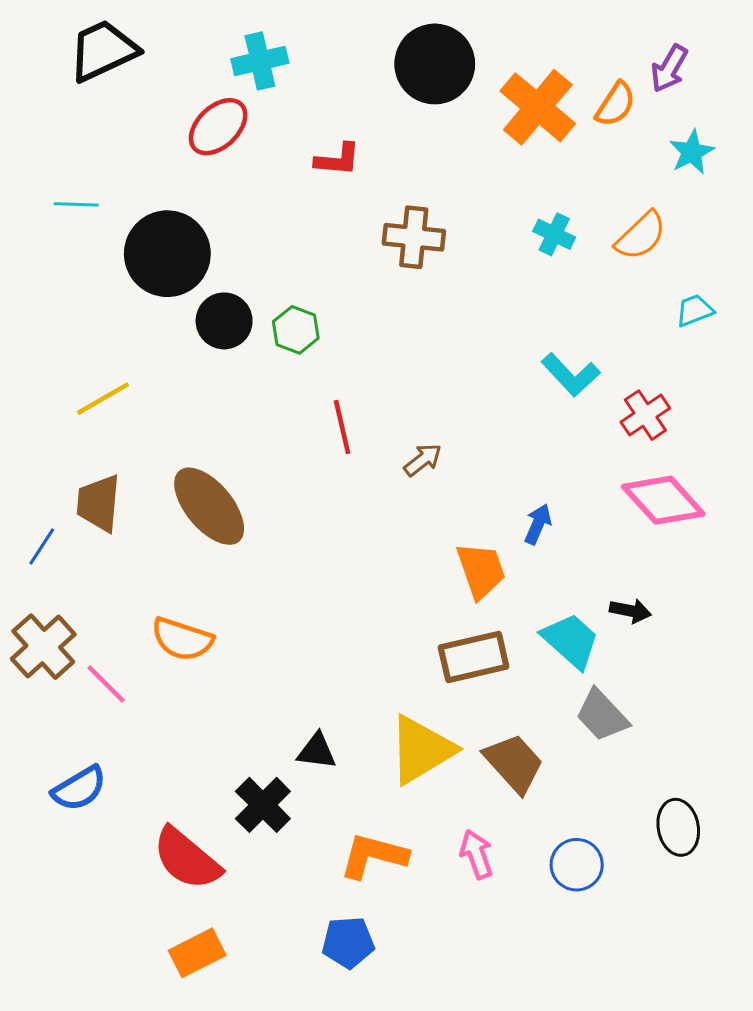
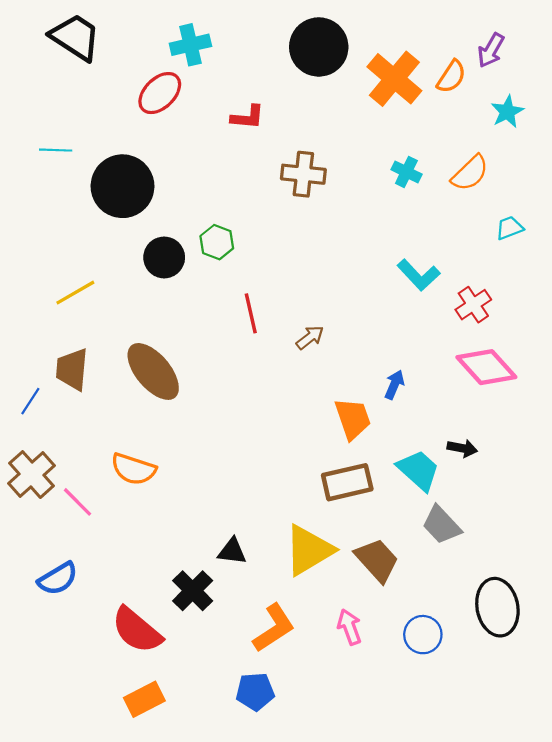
black trapezoid: (103, 51) -> (75, 37), turned 58
black circle: (224, 321) -> (164, 257), moved
black ellipse: (678, 827) -> (497, 607), size x1.4
orange L-shape: (373, 856) -> (274, 628), turned 132

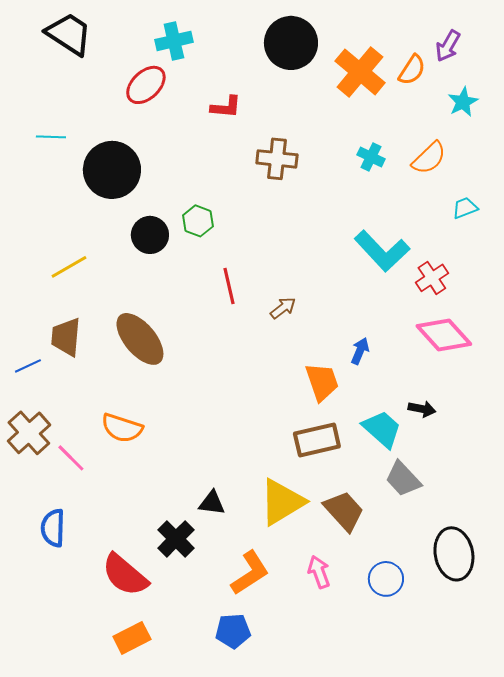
cyan L-shape: (418, 275) -> (382, 251), size x1.4
blue line: (30, 401) -> (28, 366), turned 32
blue semicircle: (58, 579) -> (53, 528), turned 123

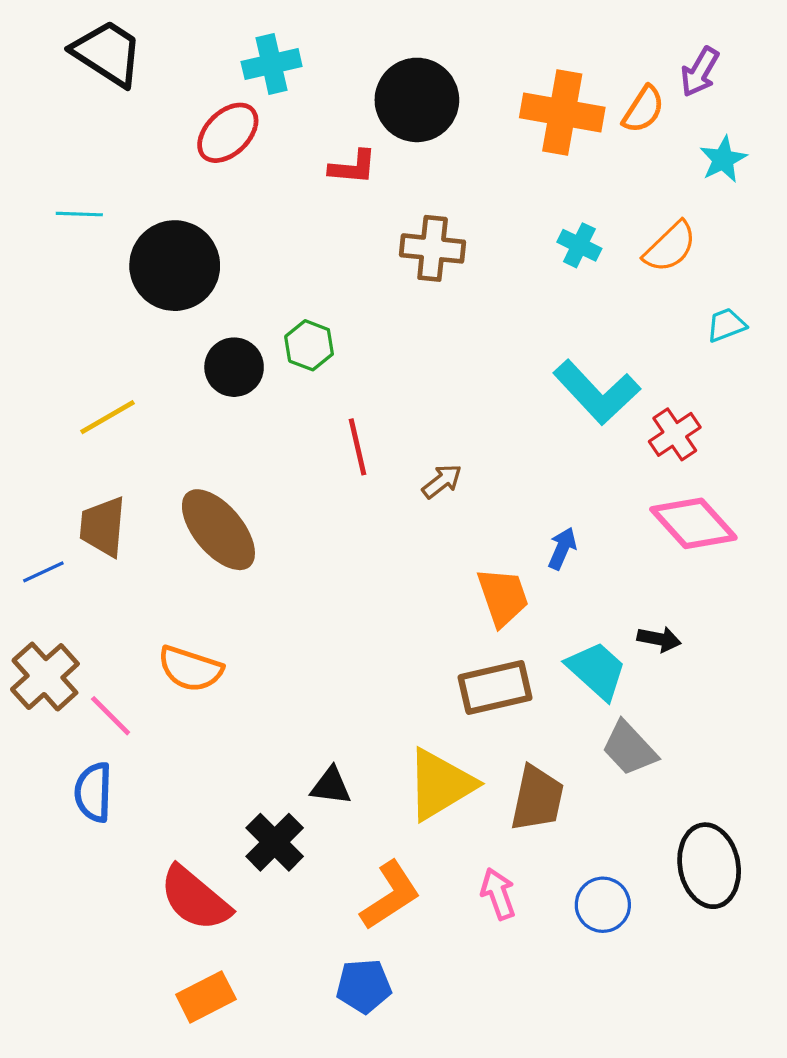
black circle: (291, 43) -> (417, 100), moved
orange cross: (360, 72) -> (562, 112), turned -30
brown trapezoid: (344, 511) -> (537, 798), turned 54
blue semicircle: (53, 528) -> (93, 792), moved

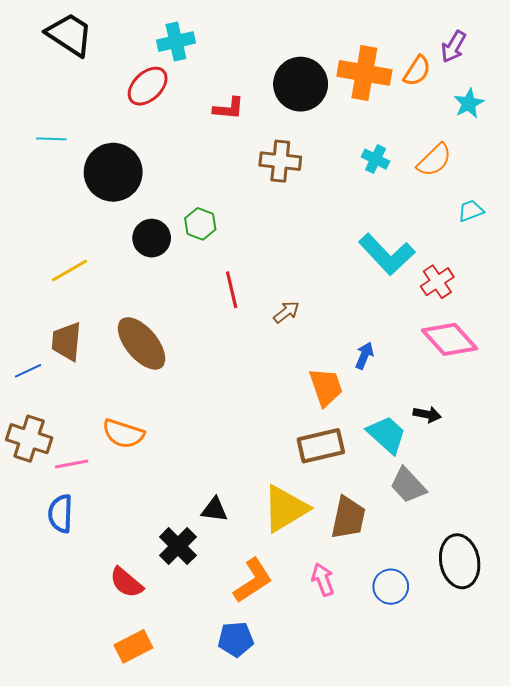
black circle: (417, 100) -> (301, 84), moved
brown cross: (45, 677) -> (29, 439), turned -30
pink line: (111, 716) -> (72, 464), turned -56
red semicircle: (195, 898) -> (126, 583), size x0.7

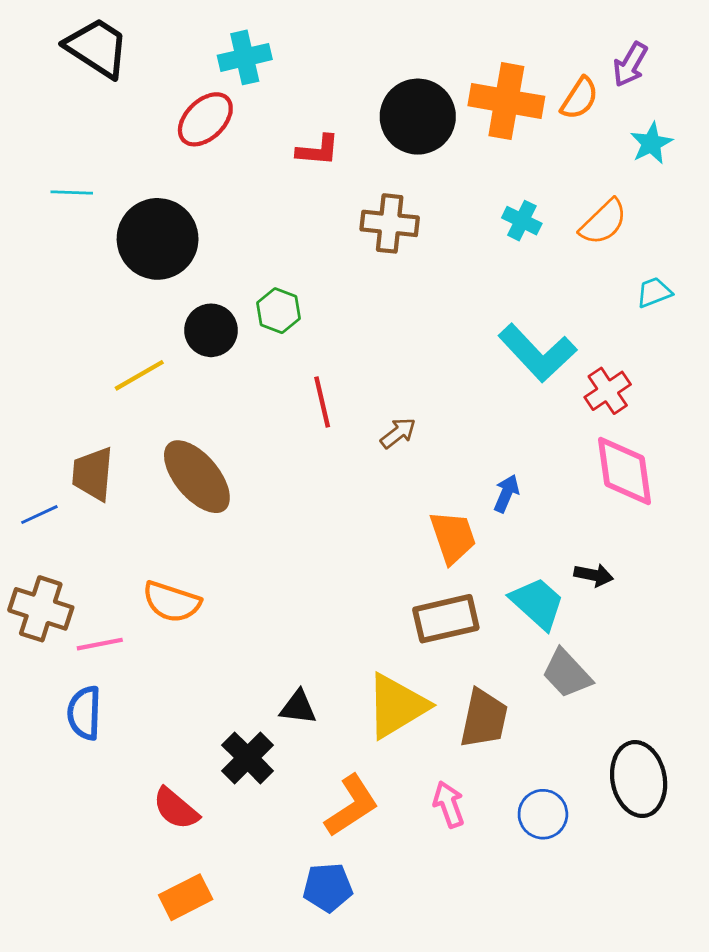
yellow line: (70, 271) -> (139, 375), moved
pink diamond: (449, 339) -> (625, 471), turned 34

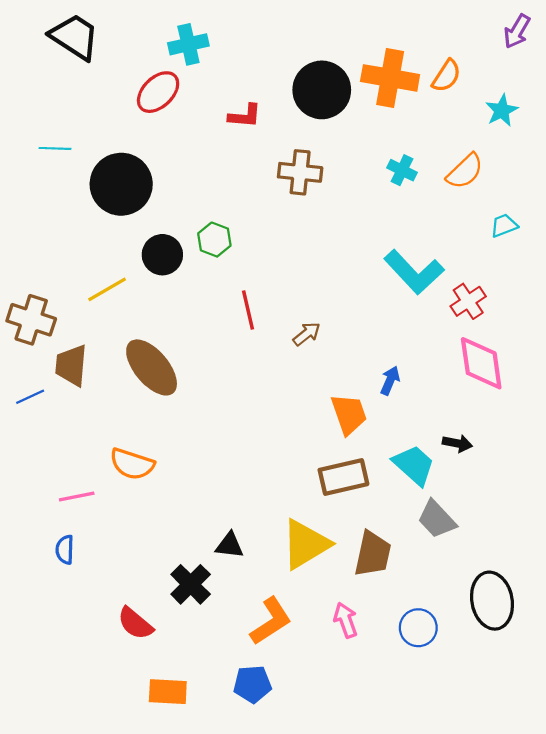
purple arrow: (630, 64) -> (517, 31), moved
brown cross: (41, 609) -> (31, 320), moved
blue semicircle: (84, 713) -> (65, 550), size x0.7
orange rectangle: (186, 897) -> (168, 692), moved, turned 30

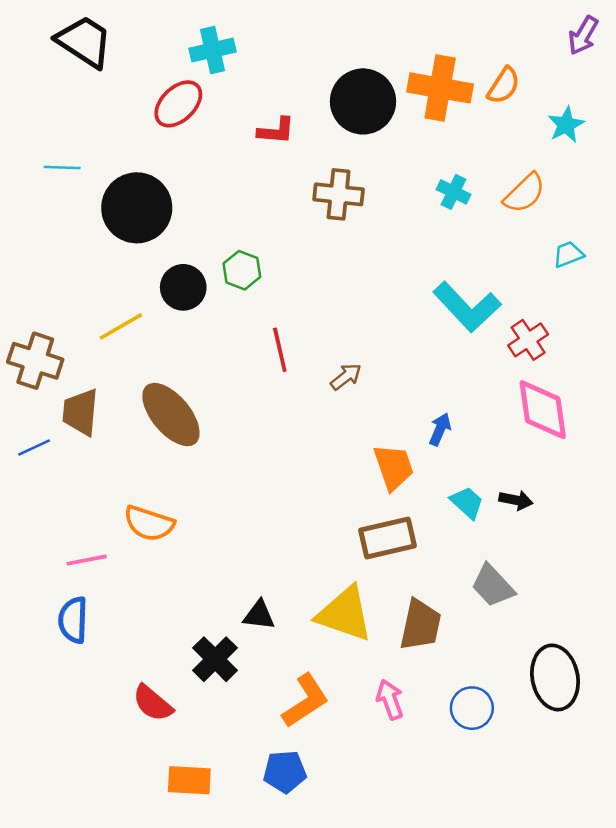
cyan trapezoid: (414, 465) -> (467, 503), moved, size x0.7
yellow triangle: (305, 544) -> (345, 614), turned 50
blue semicircle: (65, 550) -> (73, 620), size x1.4

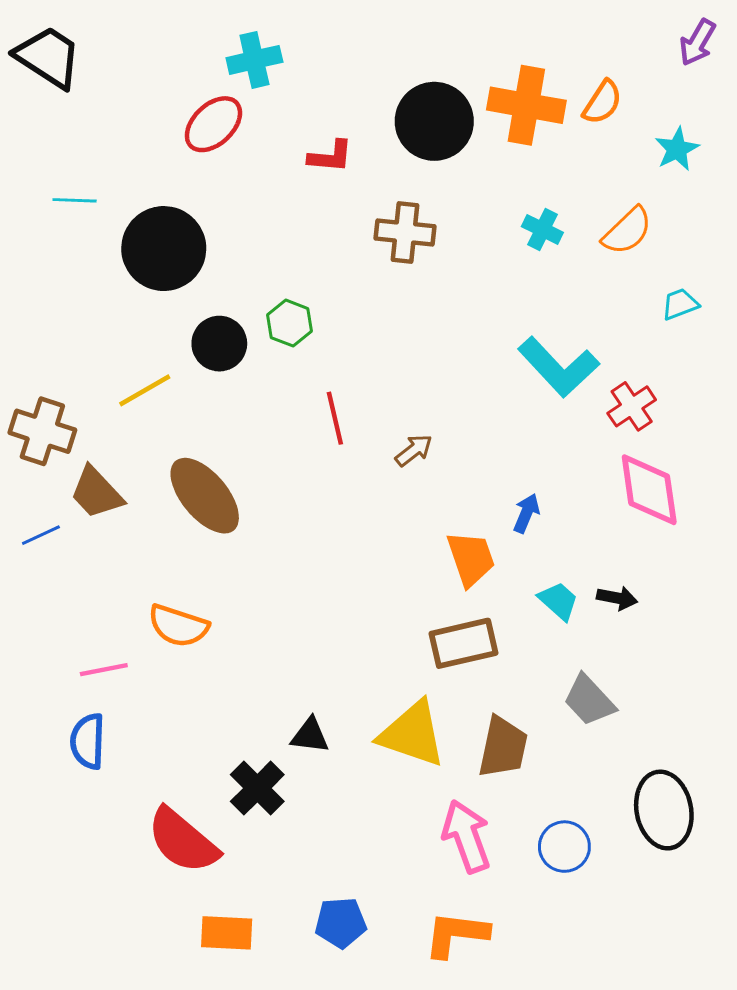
black trapezoid: (84, 42) -> (48, 57), moved
brown trapezoid: (80, 412) -> (96, 493), turned -48
pink arrow: (390, 699) -> (466, 836), size x1.5
orange L-shape: (306, 701) -> (456, 934), moved, turned -140
red semicircle: (153, 703) -> (183, 841), size x1.5

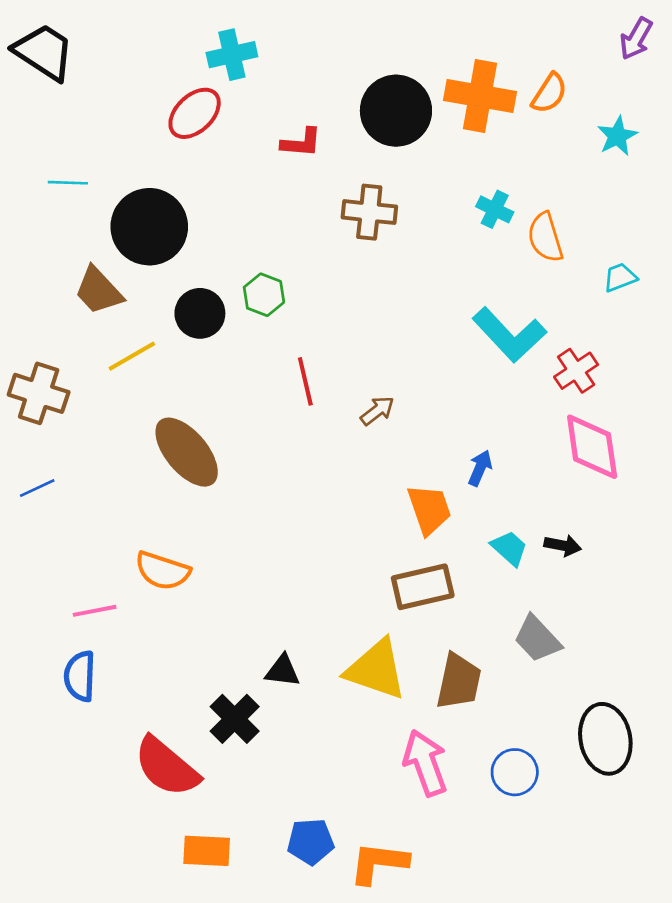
orange semicircle: (627, 231) -> (545, 237), moved, turned 117
brown trapezoid: (96, 493) -> (99, 291), moved
orange L-shape: (456, 934) -> (379, 863), moved

